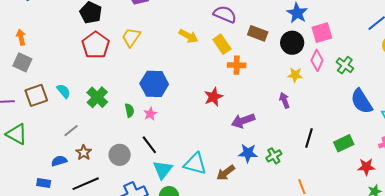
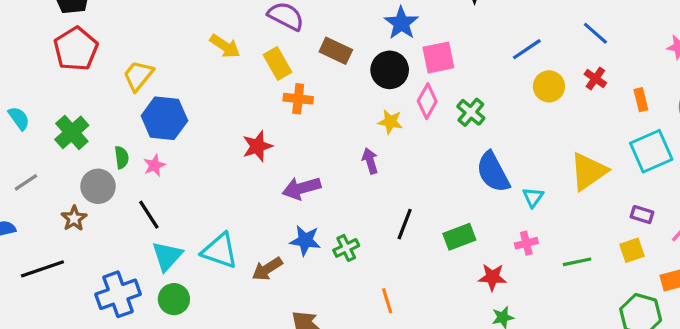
yellow trapezoid: (131, 37) -> (138, 76), moved
brown star: (84, 152) -> (74, 218), moved
gray circle: (120, 155) -> (98, 186), moved

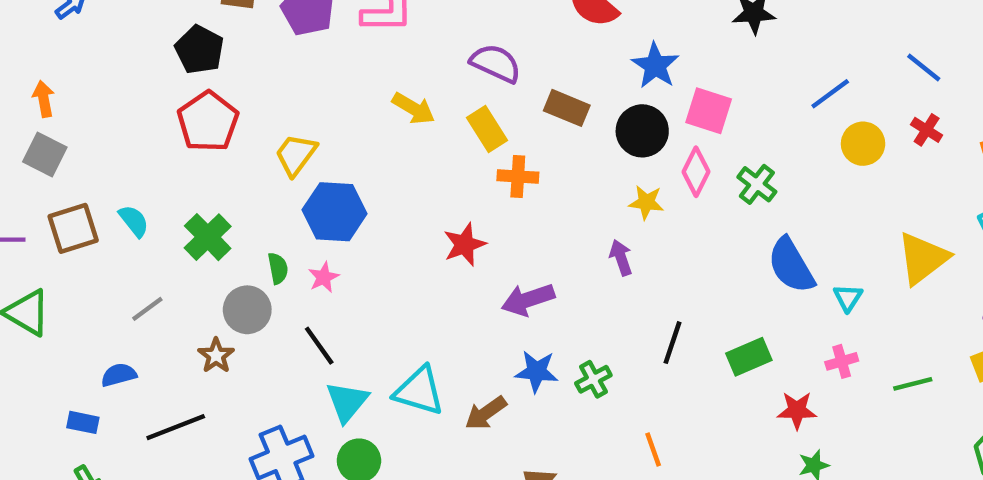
pink square: (438, 57) -> (709, 111), turned 32

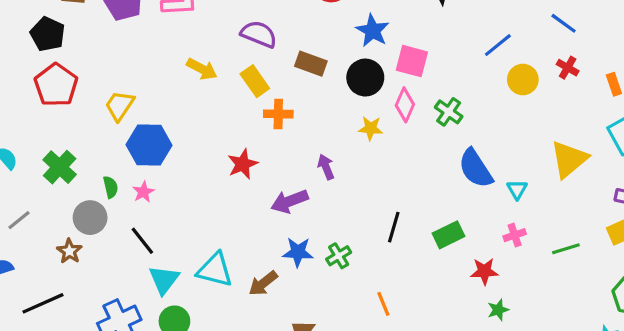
purple arrow: (621, 258) -> (326, 167), moved

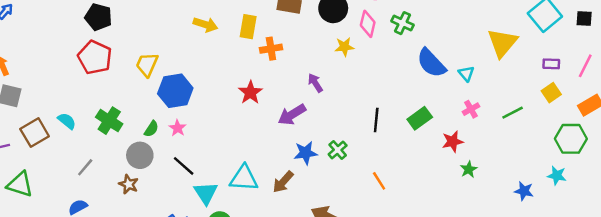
black pentagon: (48, 34) -> (98, 17), moved
yellow rectangle: (255, 81) -> (248, 27), turned 55
green semicircle: (111, 187) -> (151, 129), turned 56

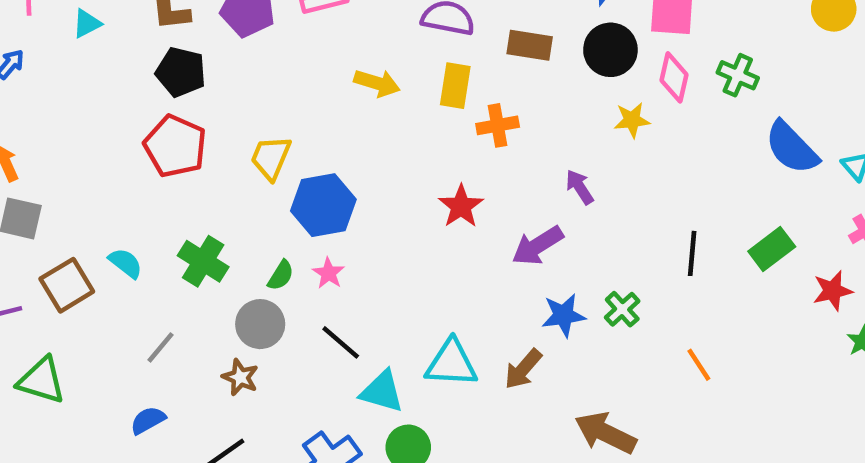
cyan triangle: (206, 193) -> (382, 391), turned -40

